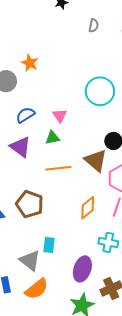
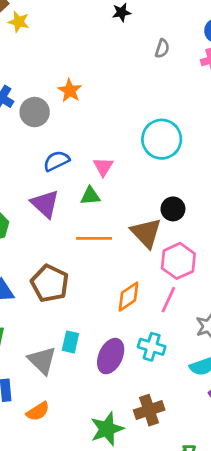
purple ellipse: (82, 269) -> (111, 356), moved
orange semicircle: (37, 289) -> (38, 411), moved, size x0.7

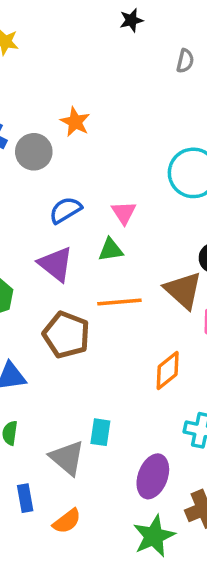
brown pentagon: (50, 283) -> (66, 335), moved
purple ellipse: (111, 356) -> (153, 476), moved

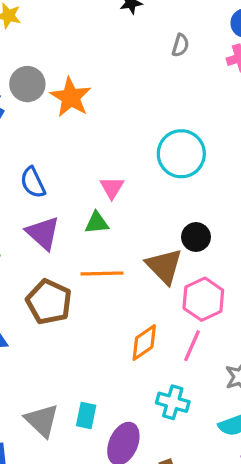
orange star: (75, 122) -> (71, 97), size x1.4
gray circle: (34, 152) -> (27, 84), moved
blue semicircle: (65, 210) -> (33, 182), moved, turned -88
cyan rectangle: (100, 432) -> (86, 415), moved

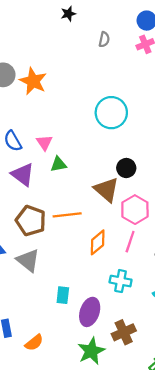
pink triangle: (112, 188) -> (44, 143), moved
orange line: (102, 273) -> (67, 215), moved
gray triangle: (42, 420) -> (28, 260), moved

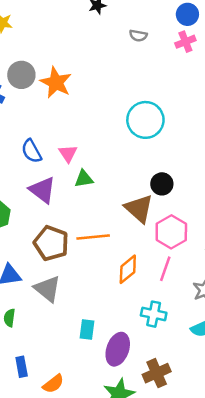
gray semicircle: (104, 39) -> (138, 36), turned 88

